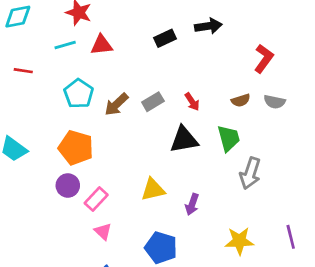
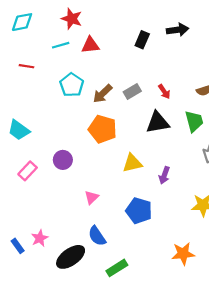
black rectangle: (165, 38) -> (142, 40), turned -42
orange pentagon: (76, 148) -> (103, 129), moved
pink rectangle: (96, 199) -> (28, 171), moved
pink triangle: (103, 231) -> (92, 197), turned 32

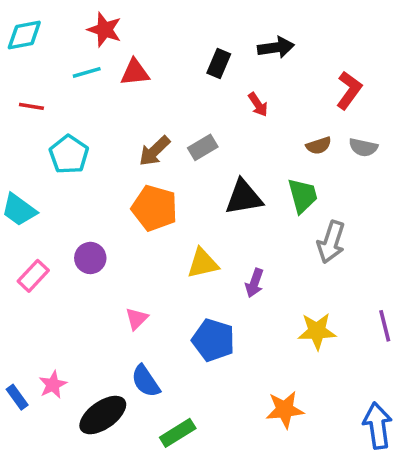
cyan pentagon: (72, 85) -> (69, 155), moved
red arrow: (164, 92) -> (258, 105), moved

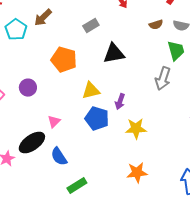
brown arrow: (155, 151) -> (43, 18), moved
green trapezoid: (303, 196) -> (176, 51), moved
yellow star: (317, 331) -> (136, 129), moved
blue pentagon: (213, 340) -> (97, 119), moved
black ellipse: (103, 415) -> (32, 143), moved

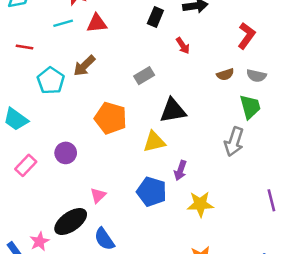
yellow triangle: (91, 91) -> (154, 142), moved

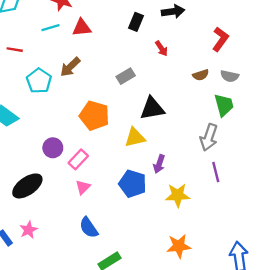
pink rectangle: (26, 165) -> (78, 159), moved
purple line: (271, 200) -> (216, 172), moved
black ellipse: (71, 222) -> (27, 186), moved

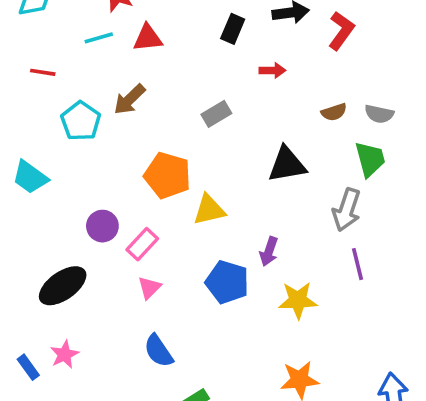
red L-shape: (220, 39) -> (341, 31), moved
red arrow: (161, 48) -> (272, 70), turned -56
black triangle: (152, 109) -> (287, 165), moved
yellow triangle: (135, 137) -> (209, 210), moved

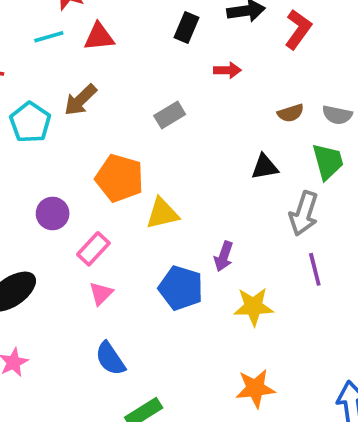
black triangle: (287, 165) -> (265, 167), moved, size x0.7
purple circle: (102, 226) -> (53, 213), moved

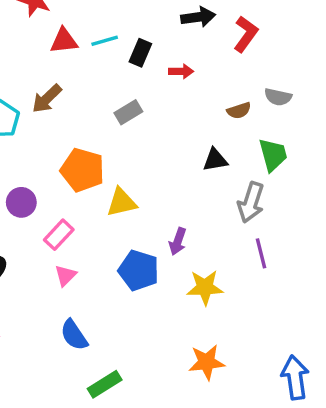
black rectangle: (186, 27) -> (140, 53), moved
cyan line: (49, 37) -> (105, 41), moved
gray semicircle: (337, 115) -> (278, 97), moved

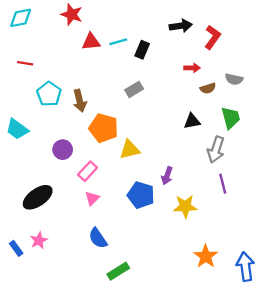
red arrow: (181, 71) -> (192, 68), moved
brown arrow: (47, 99) -> (80, 101), moved, turned -60
orange star: (207, 362) -> (206, 256), moved, turned -30

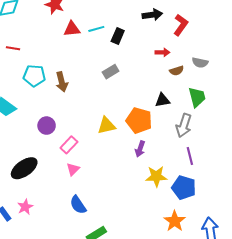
cyan pentagon: (49, 94) -> (34, 76), turned -30
orange pentagon: (103, 128) -> (139, 120), moved
blue pentagon: (141, 195) -> (184, 188), moved

